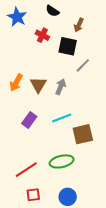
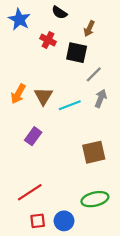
gray arrow: (61, 87) -> (101, 98), moved
cyan line: (62, 118) -> (70, 105), moved
green ellipse: (62, 161) -> (95, 199), moved
blue circle: (68, 197) -> (64, 221), moved

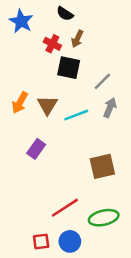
brown arrow: (89, 29) -> (77, 39), moved
black square: (77, 53) -> (69, 68), moved
red line: (30, 192) -> (65, 208), moved

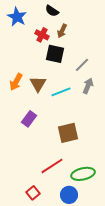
brown square: (102, 166) -> (68, 133), moved
red square: (41, 241) -> (33, 193), turned -32
blue circle: (70, 241) -> (69, 195), moved

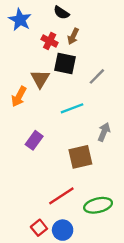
brown triangle: (38, 84) -> (40, 79), moved
gray arrow: (88, 86) -> (104, 132), moved
blue circle: (69, 195) -> (63, 230), moved

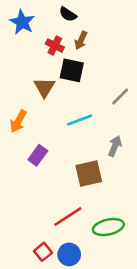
gray line: (97, 76) -> (120, 96), moved
orange arrow: (19, 97) -> (18, 121), moved

